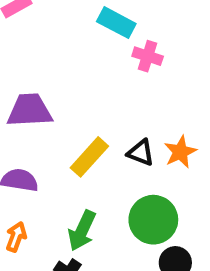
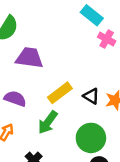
green arrow: (82, 231) -> (48, 122), moved

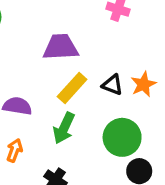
purple trapezoid: (29, 58) -> (61, 47), moved

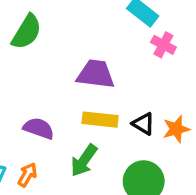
yellow rectangle: (72, 88) -> (100, 120), turned 44

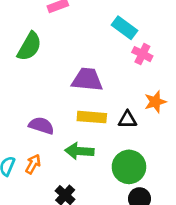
black triangle: (143, 124) -> (128, 120), turned -30
orange star: (176, 129) -> (155, 102), moved
green arrow: (84, 160) -> (79, 151), turned 60

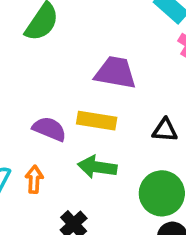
yellow rectangle: (92, 117) -> (97, 121), moved
orange arrow: (33, 164) -> (34, 179), turned -30

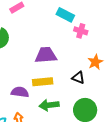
black triangle: (165, 130) -> (78, 78), turned 32

